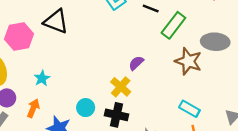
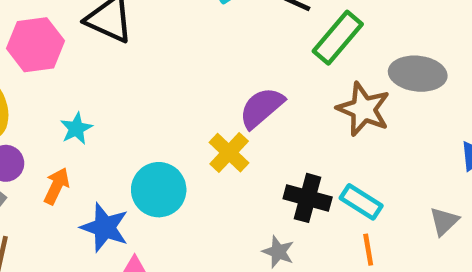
purple semicircle: (136, 63) -> (262, 108), size x1.5
cyan circle: (86, 108) -> (159, 190), size x1.5
black cross: (116, 115) -> (308, 198), moved

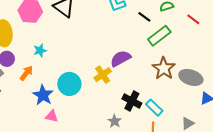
gray ellipse: (418, 74) -> (191, 77), moved

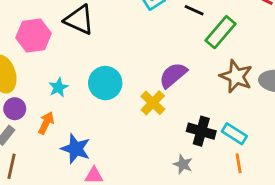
cyan circle: (69, 84) -> (105, 83), moved

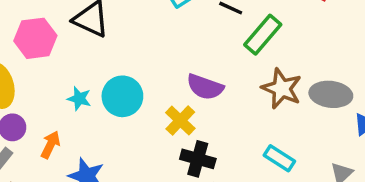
purple semicircle: (173, 75) -> (205, 87), turned -120
cyan star: (58, 87) -> (79, 99), moved, turned -30
black cross: (201, 131) -> (198, 159), moved

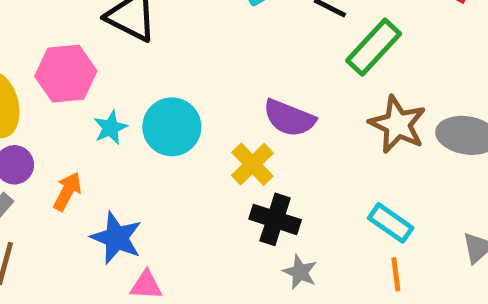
pink hexagon: (35, 38) -> (66, 74), moved
cyan star: (79, 99) -> (111, 128), turned 30

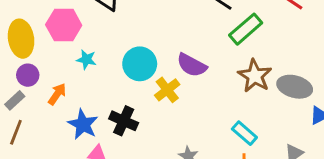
cyan circle: (172, 127) -> (140, 64), moved
cyan star: (111, 128) -> (86, 59), turned 30
black cross: (275, 219) -> (124, 121), moved

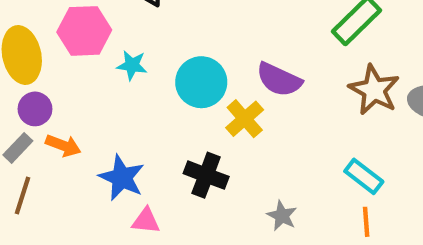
cyan star: (86, 59) -> (132, 65), moved
orange arrow: (57, 94) -> (63, 146), moved, turned 80
black cross: (124, 121) -> (206, 175), moved

